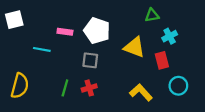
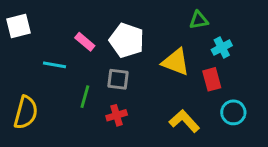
pink rectangle: (65, 32) -> (85, 42), turned 32
green line: (65, 88) -> (85, 97), moved

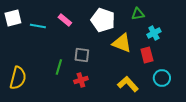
white pentagon: (127, 40) -> (103, 20), moved
pink rectangle: (85, 42) -> (65, 20), moved
cyan line: (55, 65) -> (38, 26), moved

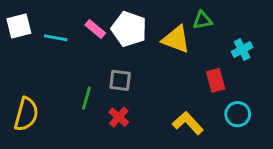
white pentagon: (103, 20) -> (129, 29), moved
cyan cross: (154, 33) -> (242, 50), moved
yellow triangle: (122, 43) -> (176, 39), moved
red cross: (81, 80) -> (119, 117), turned -32

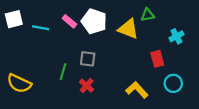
yellow semicircle: (26, 114) -> (19, 83), turned 100

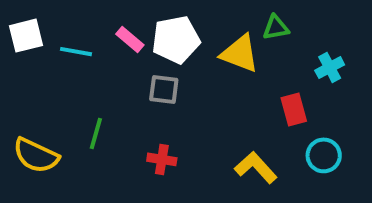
white pentagon: (94, 21) -> (176, 40), turned -30
gray square: (88, 59) -> (164, 90), moved
green line: (63, 72) -> (96, 133), moved
red cross: (87, 86) -> (162, 159), turned -32

